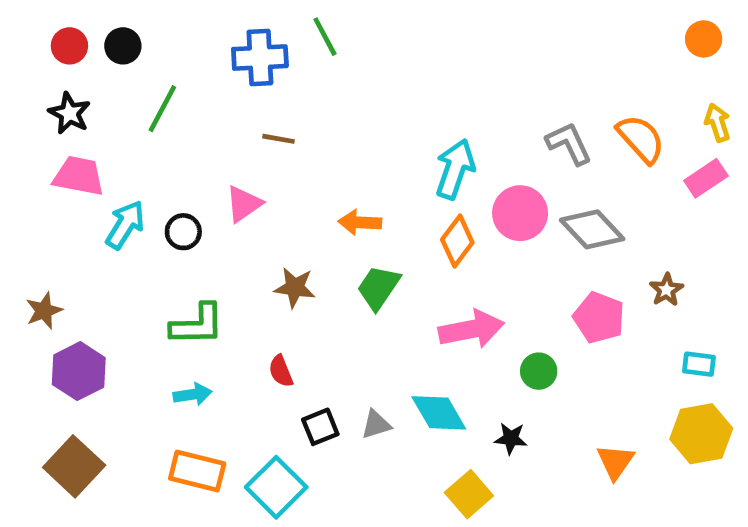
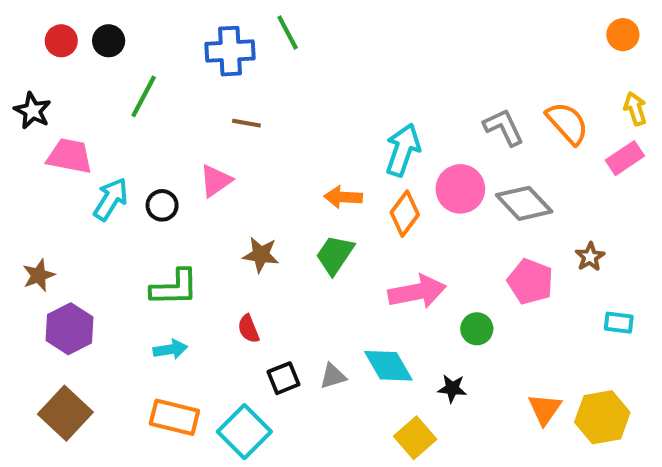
black star: (69, 113) -> (32, 111), moved
orange arrow: (360, 222) -> (343, 197), moved
yellow hexagon: (701, 434) -> (602, 417), moved

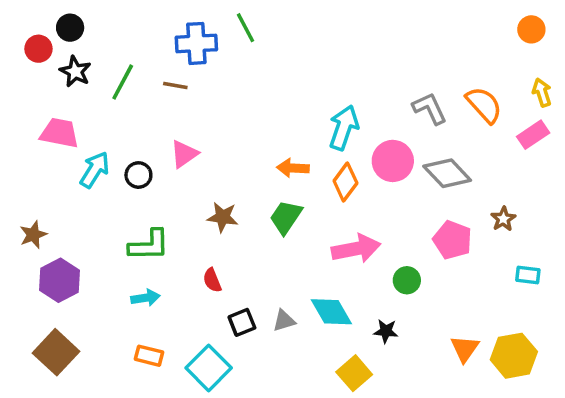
red circle: (61, 41) -> (38, 49), moved
black circle: (109, 41) -> (70, 28), moved
black star: (32, 111) -> (75, 72), moved
brown line: (246, 123) -> (175, 86), moved
orange rectangle: (174, 417) -> (149, 356), size x0.7

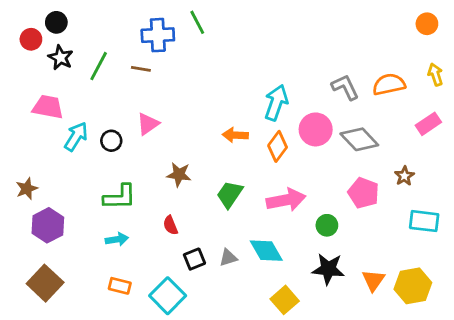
orange semicircle: (484, 105) -> (389, 84), turned -60
pink rectangle: (533, 135) -> (428, 124), moved
green trapezoid: (286, 217) -> (230, 194), moved
cyan rectangle: (528, 275) -> (424, 221), size x1.5
black star: (386, 331) -> (328, 269), moved, size x1.6

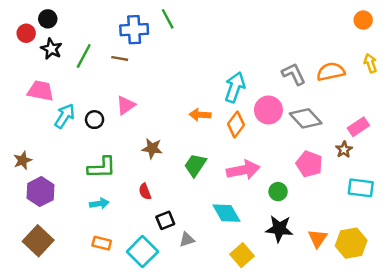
pink rectangle: (428, 124) -> (358, 127), moved
gray triangle: (228, 258) -> (187, 240), moved

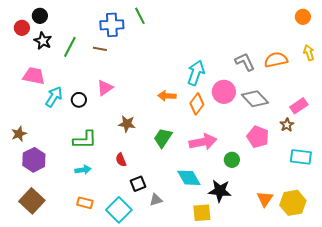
black star: (279, 229) -> (220, 191), moved
yellow square: (242, 255) -> (202, 213), turned 36

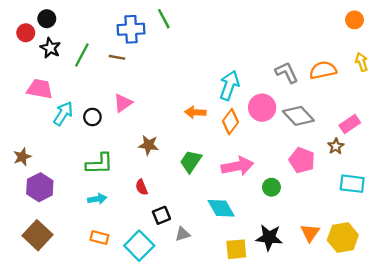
black star: (220, 191) -> (269, 238), moved

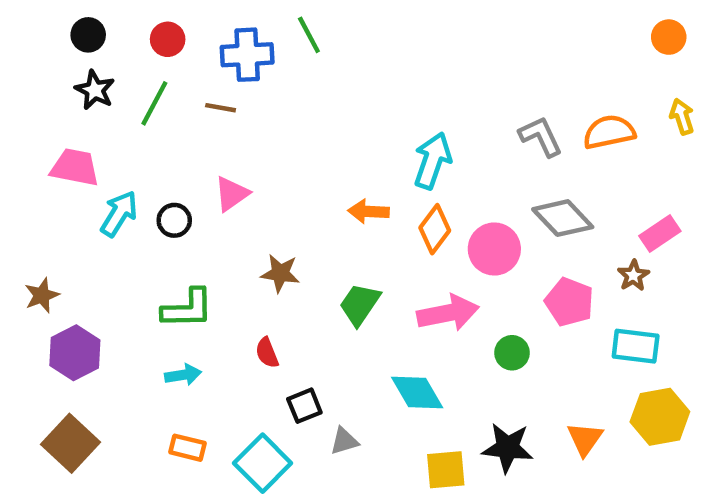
red circle: (26, 33) -> (168, 39), moved
pink circle: (262, 108) -> (494, 249), moved
cyan rectangle: (352, 184) -> (636, 346), moved
yellow hexagon: (343, 238) -> (660, 417), moved

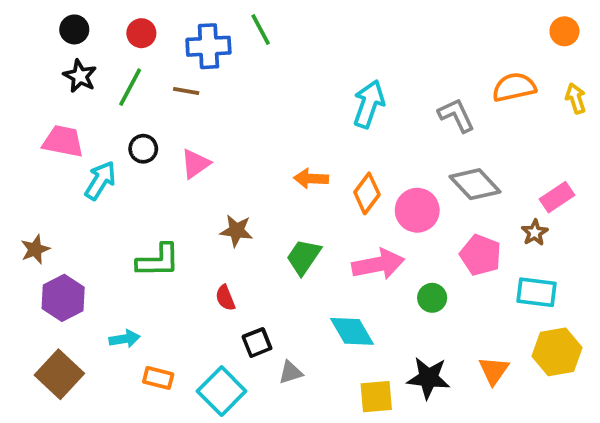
orange semicircle: (609, 132) -> (514, 87), moved
cyan arrow: (433, 161) -> (369, 104), moved
black circle: (174, 220) -> (143, 149), moved
cyan arrow: (183, 375) -> (125, 339), moved

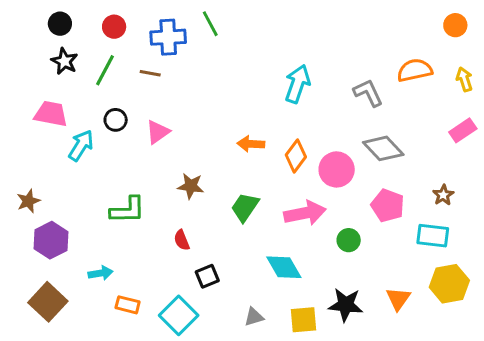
pink rectangle: (557, 197) -> (463, 130), moved
brown star: (535, 233) -> (443, 195), moved
gray triangle: (290, 372) -> (254, 317), moved

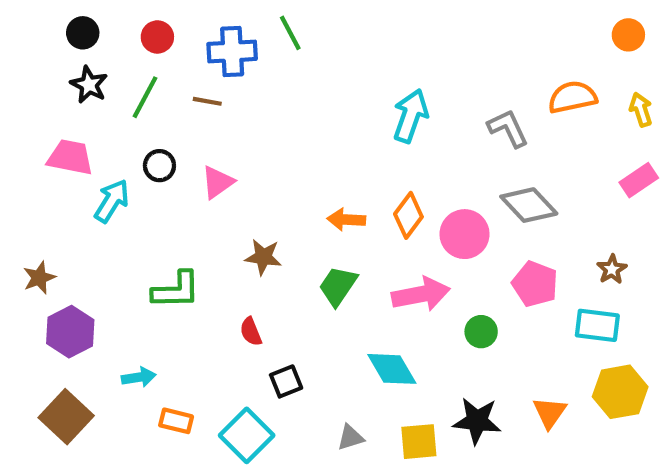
orange arrow: (251, 144) -> (346, 220), moved

